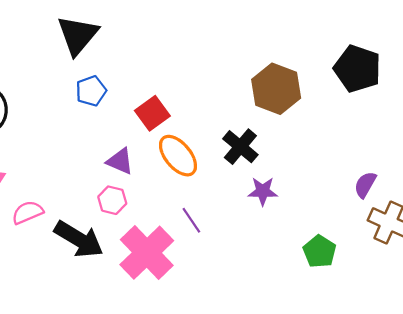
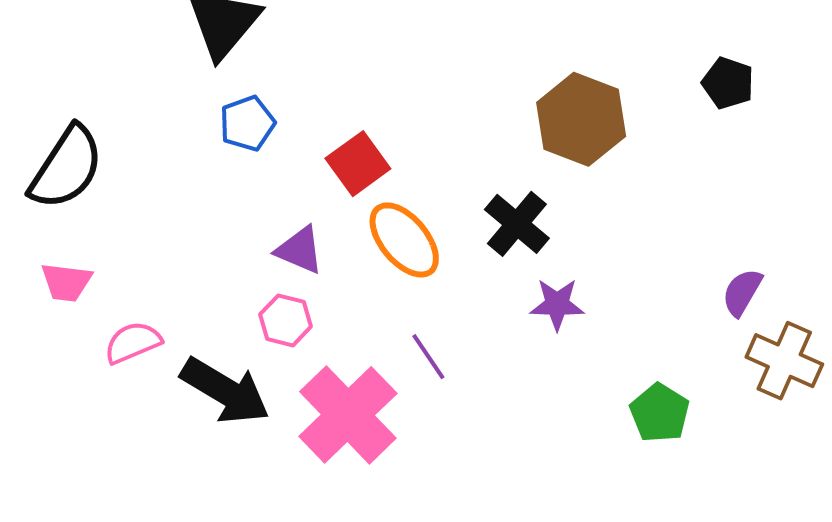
black pentagon: (357, 69) -> (728, 83), size x0.6

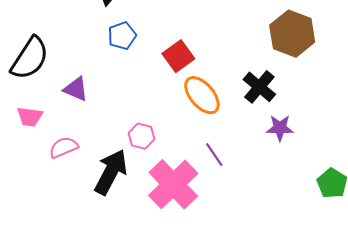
purple triangle: (300, 250) -> (76, 89), moved
black arrow: (225, 391) -> (111, 172), turned -93

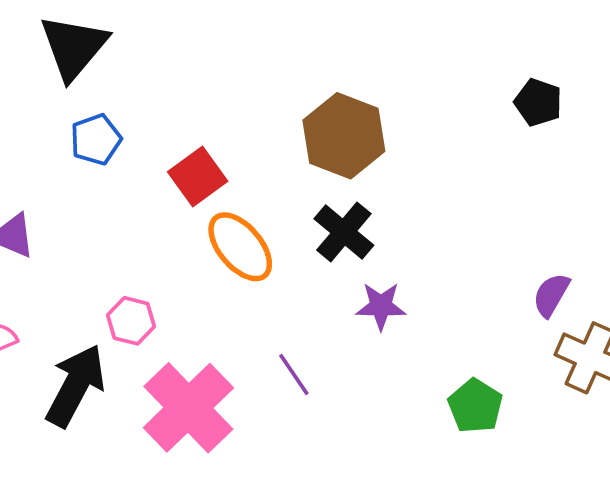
brown hexagon: (292, 34) -> (344, 136), moved
purple line: (214, 155) -> (294, 374), moved

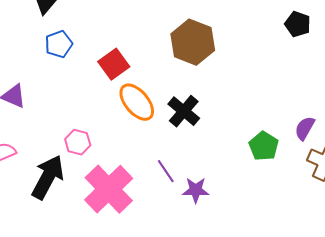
black cross: (344, 232) -> (184, 111), moved
purple star: (381, 306) -> (196, 190), moved
green pentagon: (475, 406) -> (264, 146), moved

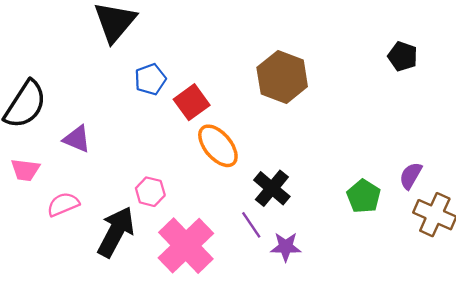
blue pentagon: (59, 44) -> (150, 79), moved
black cross: (184, 111) -> (272, 188), moved

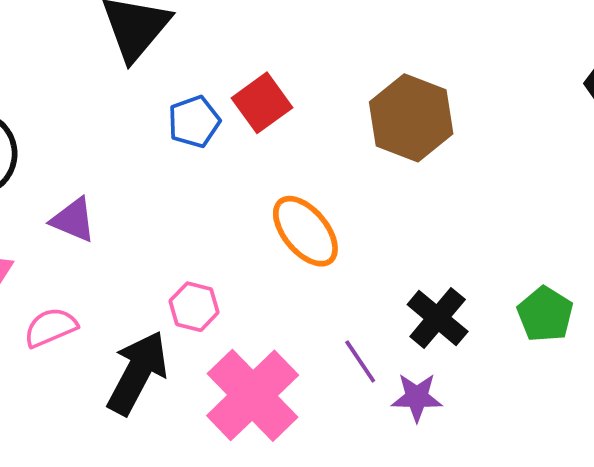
red square: (192, 102) -> (262, 103), moved
black cross: (272, 188) -> (438, 318), moved

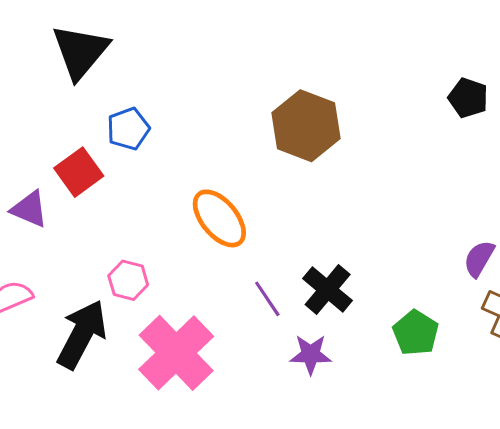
red square: (262, 103) -> (79, 172), moved
green pentagon: (545, 314) -> (416, 333), moved
purple line: (360, 361) -> (267, 299), moved

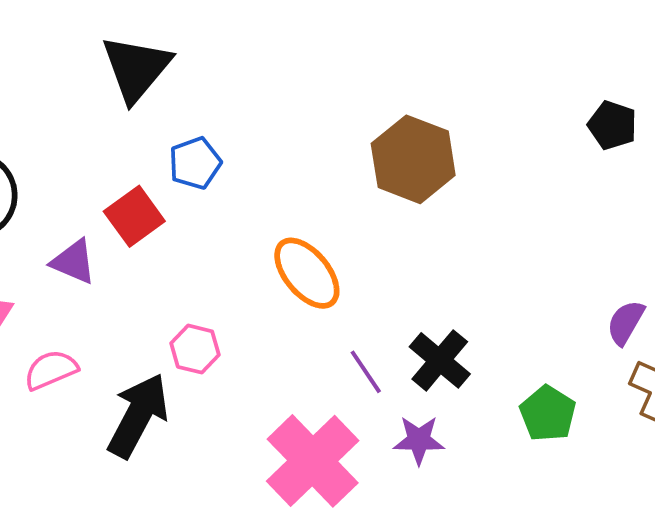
pink cross: (176, 353) -> (313, 461), moved

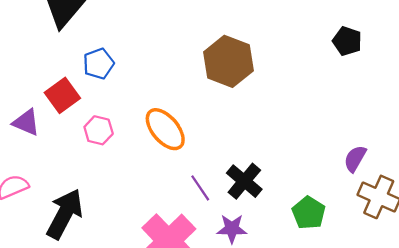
pink hexagon: (195, 349) -> (99, 130), moved

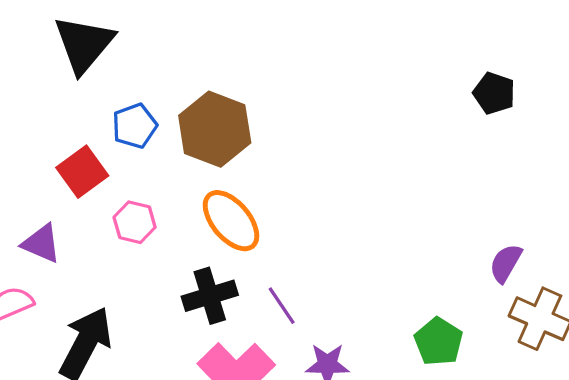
brown hexagon: (228, 61) -> (215, 129), moved
purple triangle: (26, 122) -> (41, 244), moved
black cross: (244, 181) -> (210, 296), moved, turned 33

